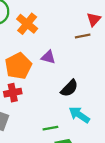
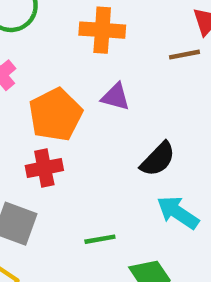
orange cross: (27, 24) -> (102, 30), moved, turned -35
green line: (50, 128) -> (100, 239), moved

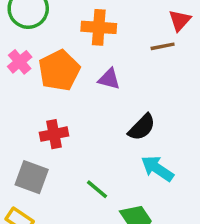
orange pentagon: (55, 115) -> (59, 70), moved
green line: (100, 239) -> (97, 189), turned 50

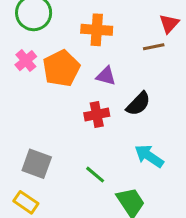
black semicircle: (142, 127) -> (138, 104), moved
red cross: (54, 134) -> (97, 115), moved

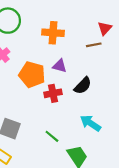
orange pentagon: (61, 68) -> (32, 75), moved, turned -30

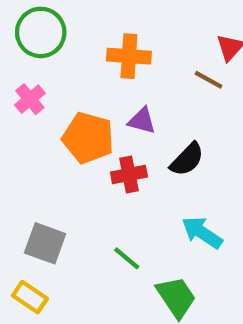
brown line: (94, 45) -> (209, 80), turned 40

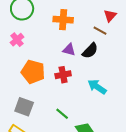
orange pentagon: (88, 138) -> (33, 72), moved
black semicircle: (187, 159) -> (90, 51), moved
cyan arrow: (202, 233) -> (97, 87), moved

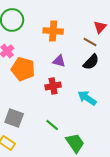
black semicircle: (90, 51) -> (91, 62), moved
orange pentagon: (33, 72) -> (23, 69), moved

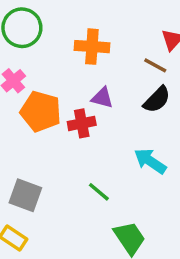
red cross: (53, 86) -> (82, 123), moved
green line: (52, 125) -> (99, 192), moved

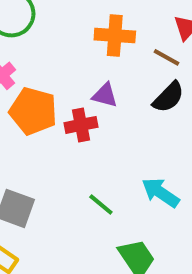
orange cross: (92, 47) -> (115, 36), moved
cyan arrow: (150, 161) -> (161, 193), moved

